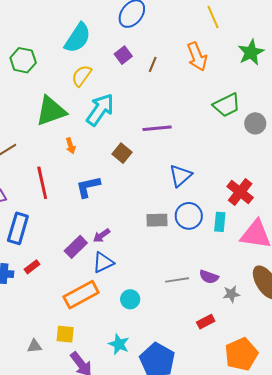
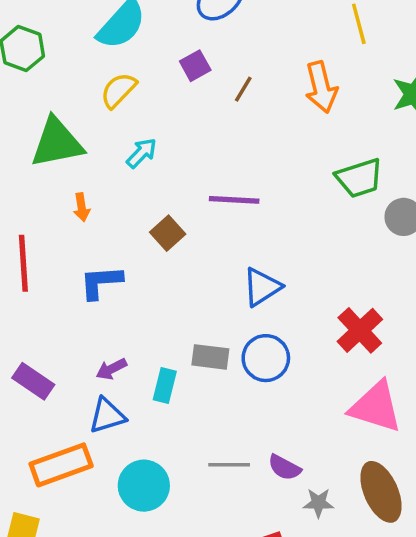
cyan arrow: (100, 110) -> (142, 153), size x0.6
cyan rectangle: (220, 222) -> (165, 386), moved
purple rectangle: (76, 247) -> (33, 381), moved, turned 70
cyan circle: (130, 299) -> (144, 486), size x1.5

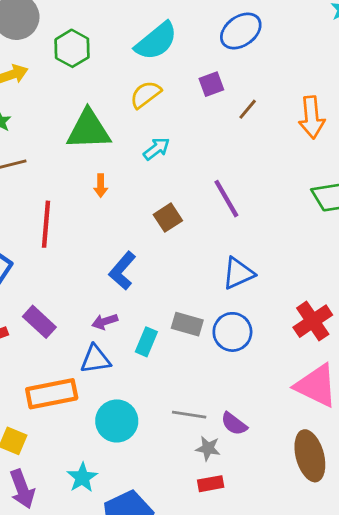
purple line: (234, 200) -> (226, 199), turned 48
blue L-shape: (101, 282) -> (122, 271), moved, turned -54
gray star: (318, 503) -> (208, 448), moved

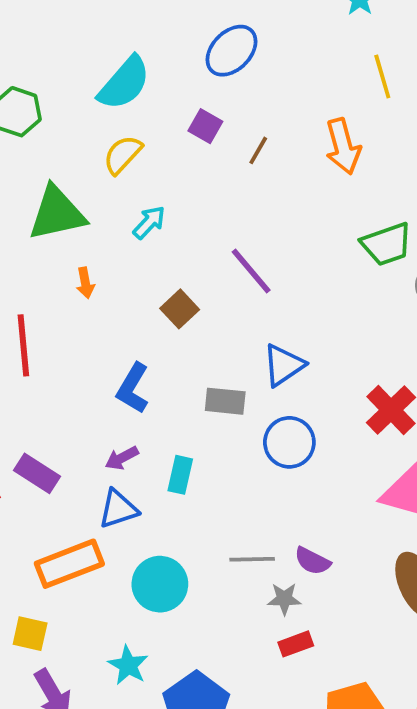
purple square: (211, 84) -> (205, 126), turned -30
gray rectangle: (187, 324) -> (225, 401), moved

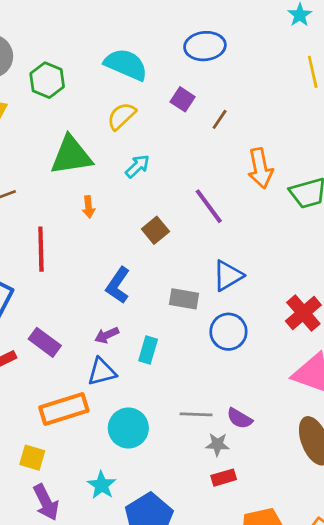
blue ellipse: (232, 51) -> (205, 46), turned 36
cyan semicircle: (124, 83) -> (126, 64), turned -111
orange arrow: (343, 146) -> (260, 168), moved

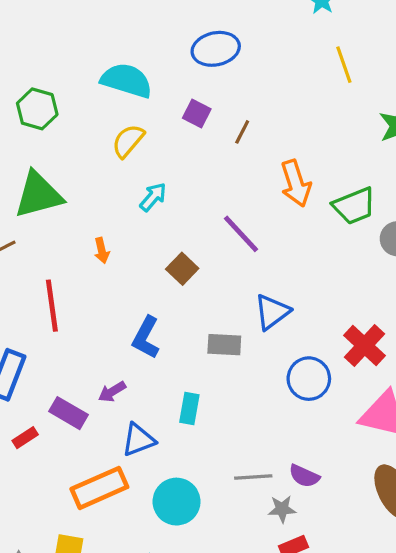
green triangle: (71, 155) -> (38, 195), moved
blue circle: (228, 332) -> (309, 379), moved
purple arrow: (107, 335) -> (112, 392), moved

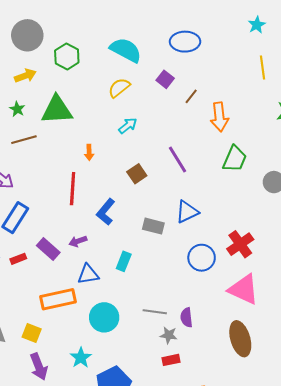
orange arrow: (296, 183) -> (220, 117), moved
green trapezoid: (354, 206) -> (235, 159), moved, turned -56
red line: (52, 306) -> (73, 189), moved
purple semicircle: (304, 476) -> (186, 317), turned 48

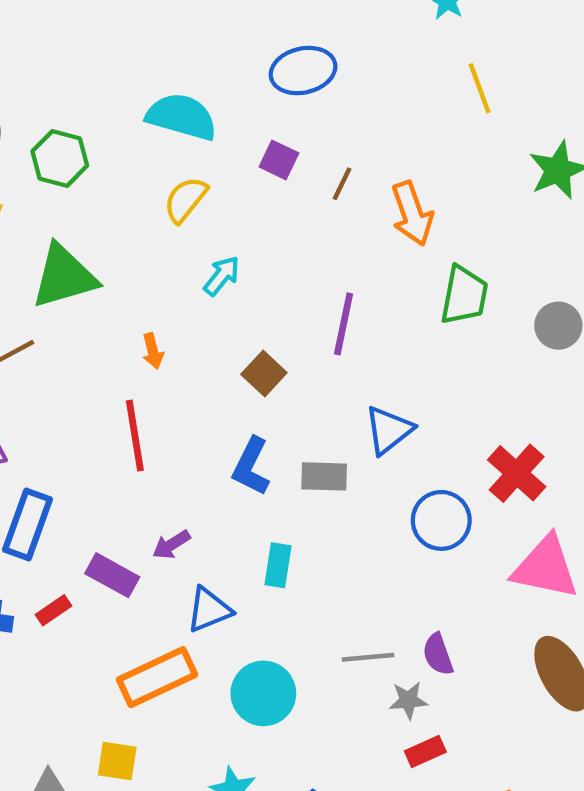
purple line: (178, 159) -> (344, 324), turned 56
blue L-shape: (106, 212) -> (251, 466), moved

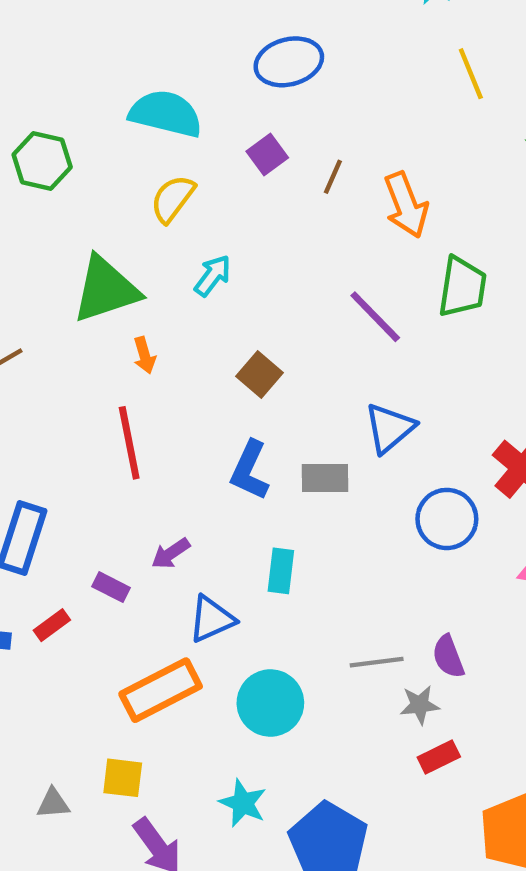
purple square: (279, 160) -> (267, 155), turned 30
green triangle: (64, 276) -> (106, 290), moved
purple line: (344, 324) -> (375, 317), moved, turned -54
purple rectangle: (112, 575) -> (111, 587), size x0.7

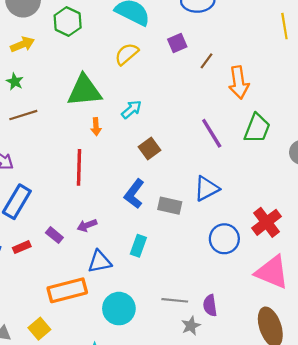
cyan arrow: (213, 276) -> (132, 109), moved
gray star: (420, 705) -> (191, 326), turned -30
yellow square: (123, 778) -> (39, 329), turned 30

